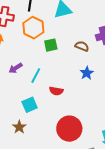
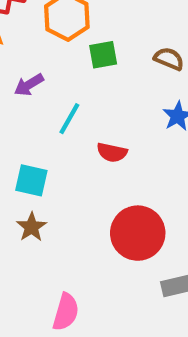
purple arrow: (16, 68) -> (29, 85), moved
cyan square: (30, 105) -> (31, 180), moved, turned 35

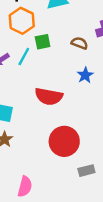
cyan line: (69, 119) -> (24, 57), moved
red semicircle: (112, 152) -> (49, 96), size x1.6

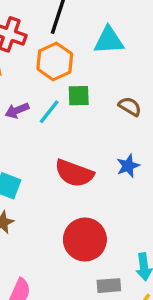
blue star: (85, 75) -> (128, 166), moved

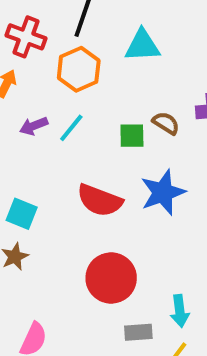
green square: (79, 96) -> (132, 136), moved
blue star: (128, 166) -> (163, 192), size x1.6

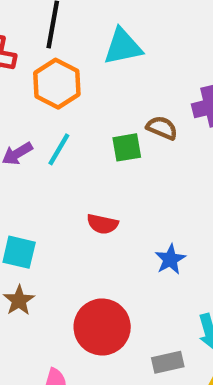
blue star: (163, 192) -> (170, 259), moved, size x0.6
red semicircle: (100, 200) -> (102, 224), size x0.6
red circle: (111, 278) -> (102, 327), moved

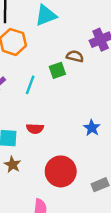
cyan line: (59, 149) -> (30, 85), moved
red semicircle: (102, 224) -> (35, 129), moved

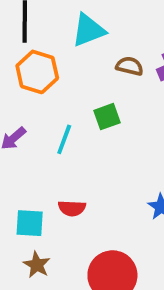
brown semicircle: (75, 56) -> (130, 66), moved

